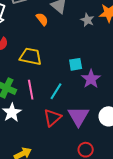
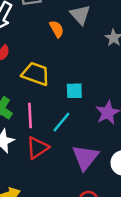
cyan square: (76, 64) -> (74, 91), moved
red triangle: (52, 118) -> (37, 148), moved

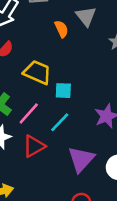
cyan square: (74, 91) -> (63, 91), moved
pink line: (30, 116) -> (29, 114), turned 40

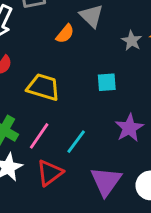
orange semicircle: (61, 29) -> (65, 34), turned 72
cyan square: (63, 91) -> (107, 82), moved

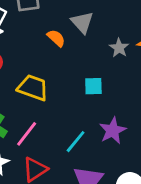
orange semicircle: (65, 34) -> (56, 38), turned -90
cyan line: (76, 142) -> (76, 142), moved

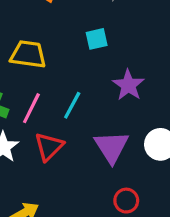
cyan line: (76, 142) -> (72, 105), moved

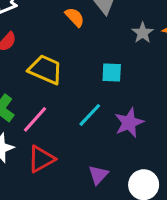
cyan line: (72, 105) -> (90, 115), moved
purple triangle: (111, 147) -> (98, 175), size x0.6

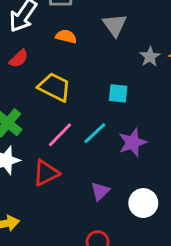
orange semicircle: (75, 17) -> (66, 36), moved, turned -36
pink line: (35, 119) -> (60, 135), moved

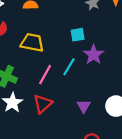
purple star: (132, 143) -> (94, 55), moved

